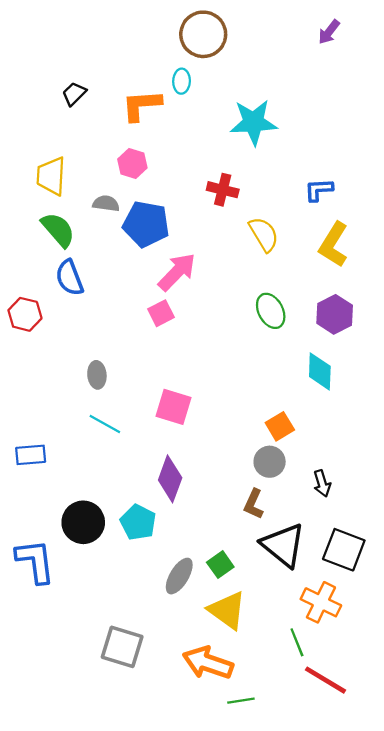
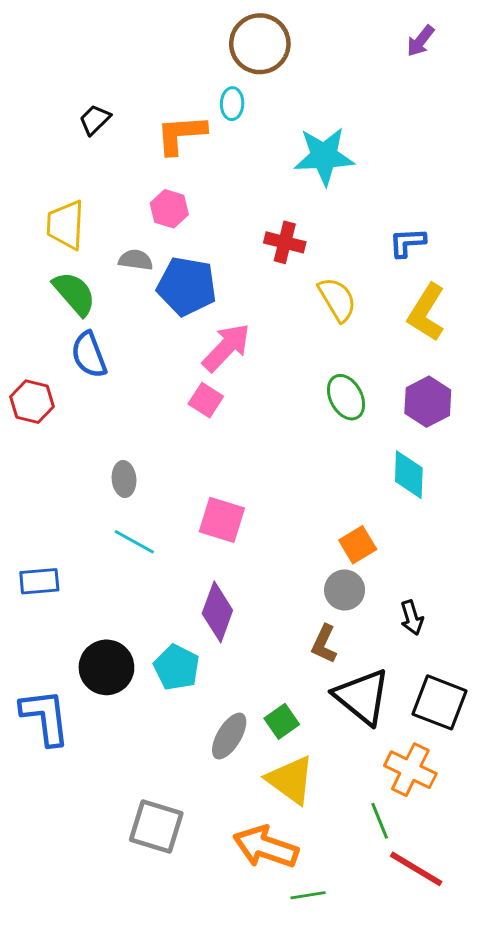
pink square: (161, 313) -> (206, 400), turned -30

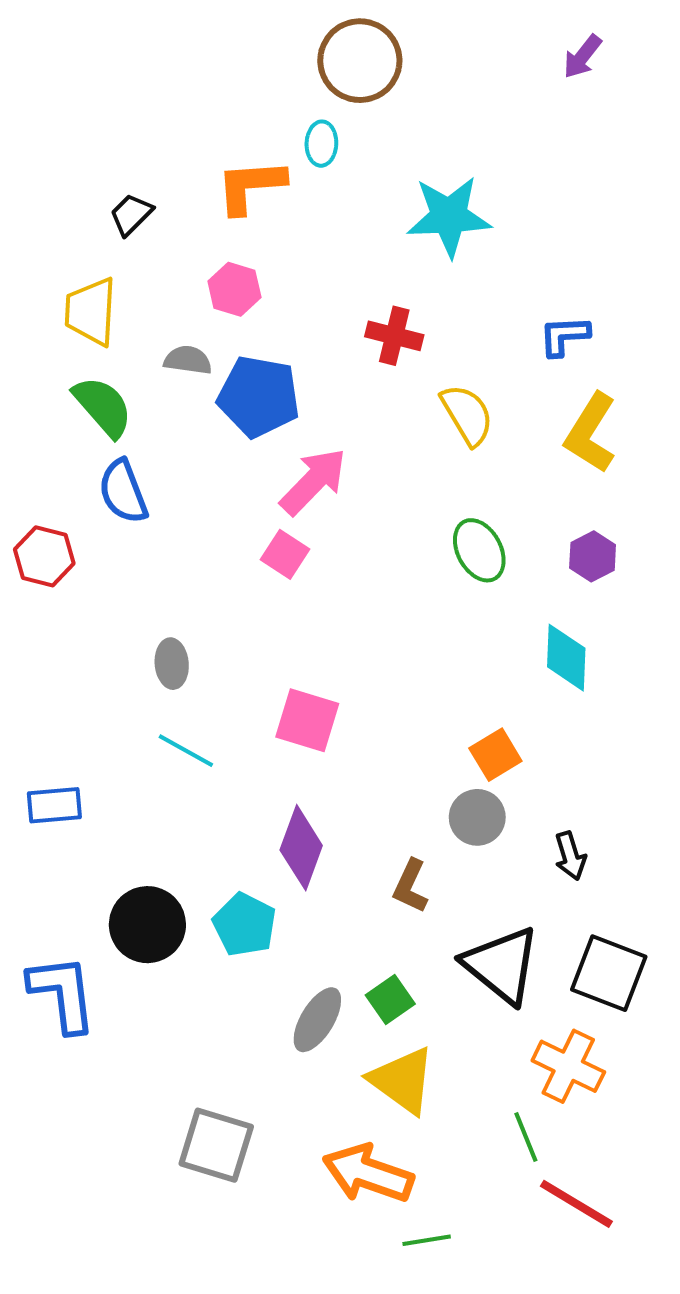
black trapezoid: (95, 120) -> (131, 214), moved
purple hexagon: (428, 402) -> (593, 556), size x0.7
brown L-shape: (324, 644) -> (410, 886), moved

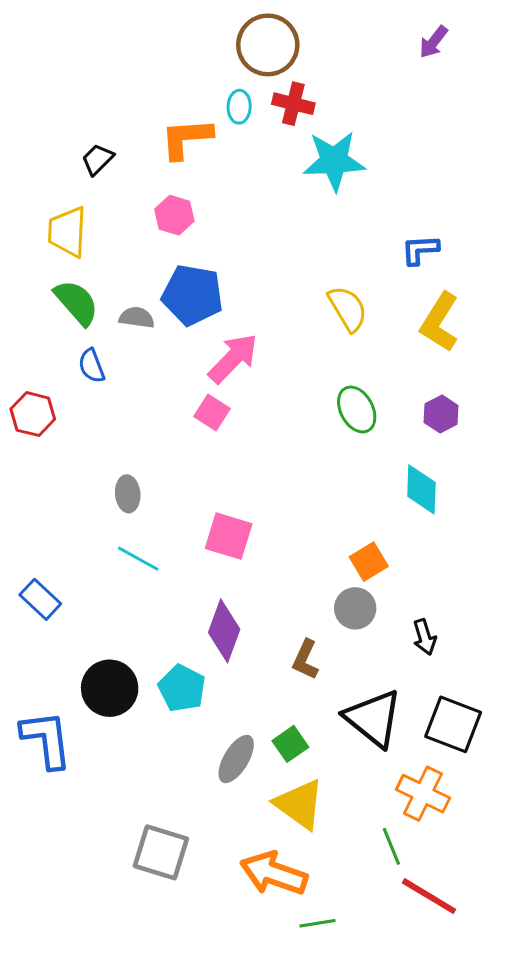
red cross: (394, 336) -> (293, 104), moved
gray semicircle: (188, 360) -> (137, 318), moved
blue semicircle: (123, 492) -> (92, 366), size x0.7
blue rectangle: (54, 805) -> (40, 599), turned 48

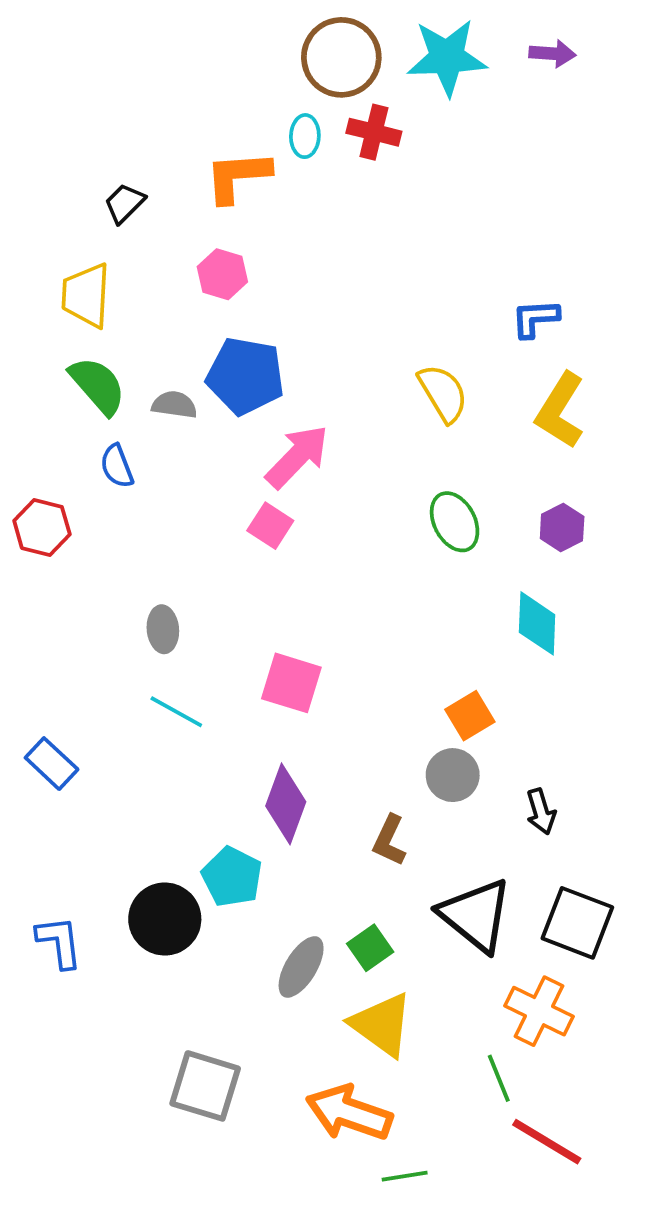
purple arrow: (434, 42) -> (552, 54), turned -124
cyan star: (334, 161) -> (447, 57), moved
black circle: (110, 688) -> (165, 919), moved
blue L-shape: (46, 739) -> (59, 942), size x0.7

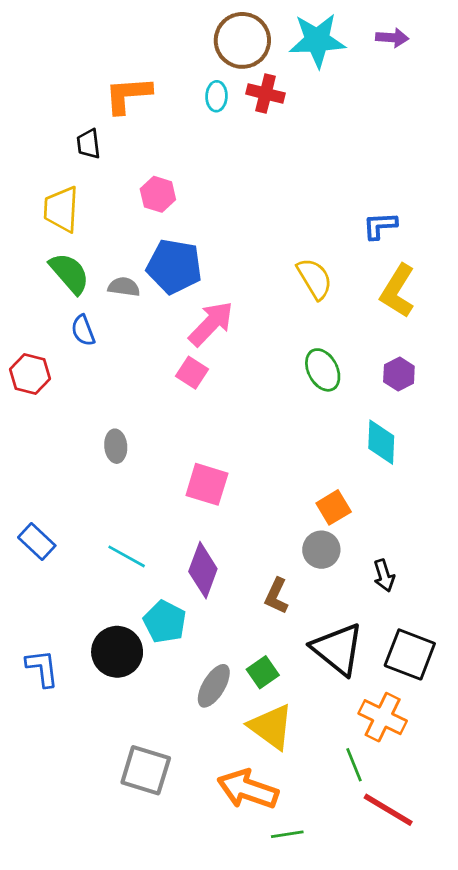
orange L-shape: (238, 176) -> (128, 95), moved
black trapezoid: (124, 203) -> (89, 144), turned -52
cyan line: (176, 712) -> (127, 556), moved

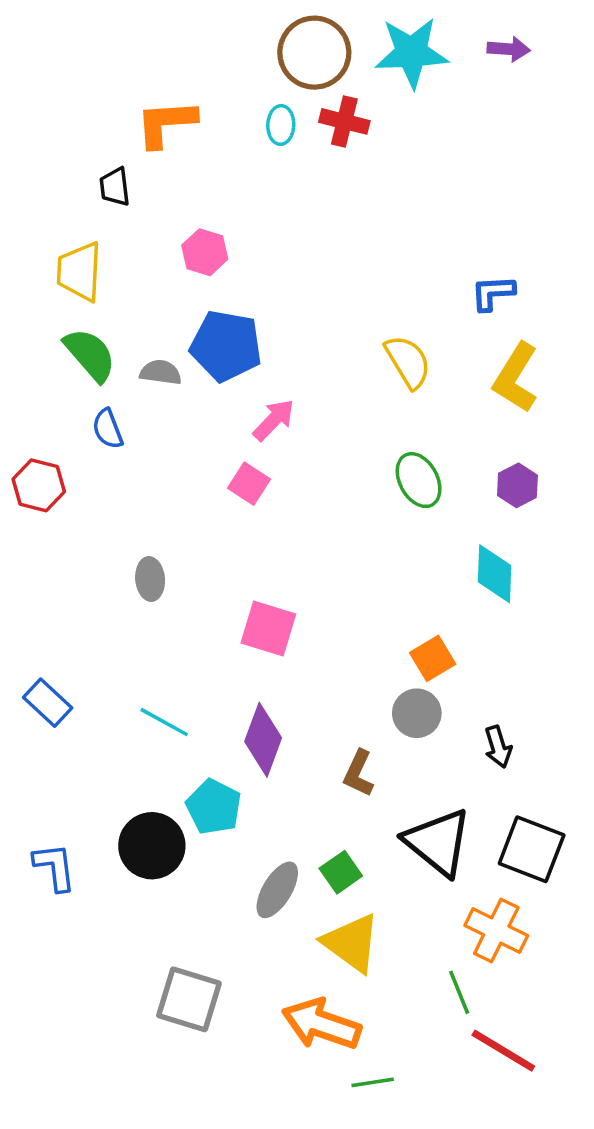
pink arrow: (211, 324) -> (274, 420), size x0.7

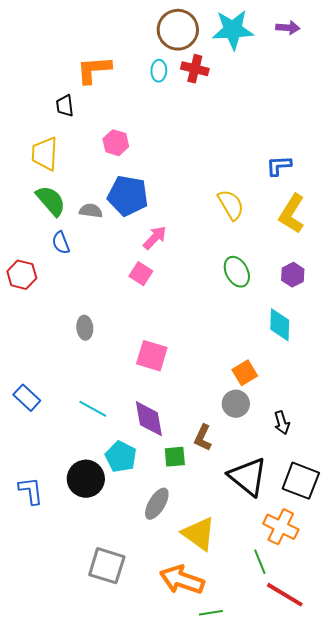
purple diamond: (263, 740) -> (149, 419), turned -30
green square: (341, 872) -> (175, 457), moved, turned 30

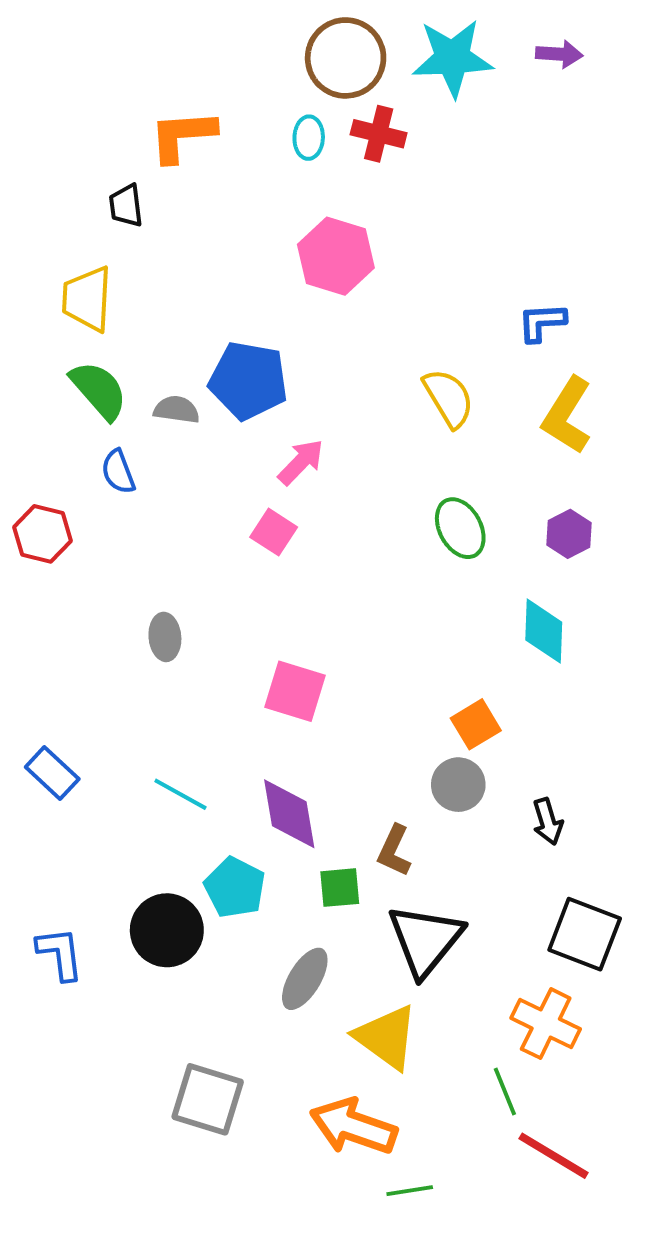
pink hexagon: (116, 143) -> (336, 256), moved, size x1.5
black triangle: (248, 477) -> (425, 940), moved, turned 30

